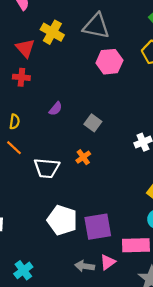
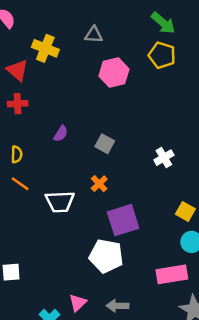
gray triangle: (96, 26) -> (94, 35), size x0.6
white pentagon: (62, 220) -> (106, 256), moved
purple square: (98, 227) -> (123, 220), moved
pink triangle: (108, 262) -> (78, 303), moved

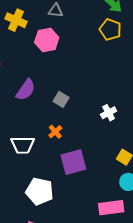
pink hexagon: (114, 73) -> (47, 40), moved
purple semicircle: (61, 134) -> (26, 90), size x1.6
white pentagon: (106, 256) -> (40, 191), moved

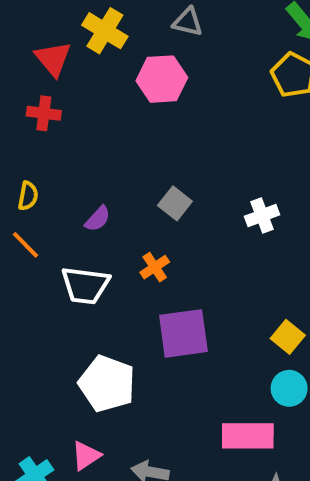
purple semicircle: (26, 90) -> (98, 219), moved, size x0.6
white cross: (109, 113) -> (262, 216), moved

